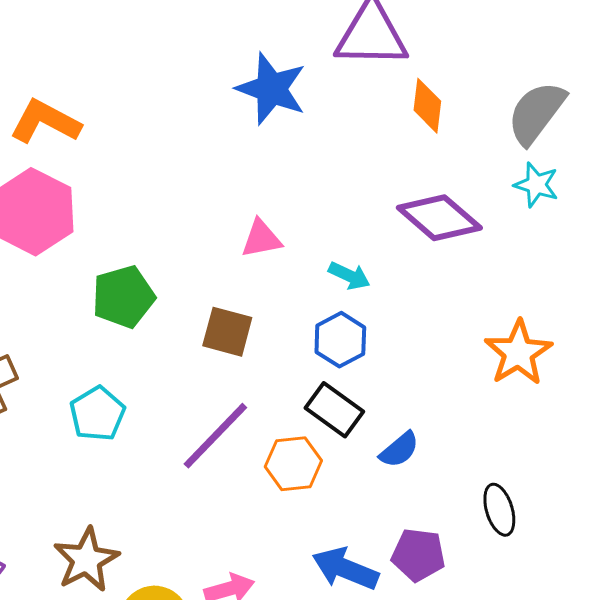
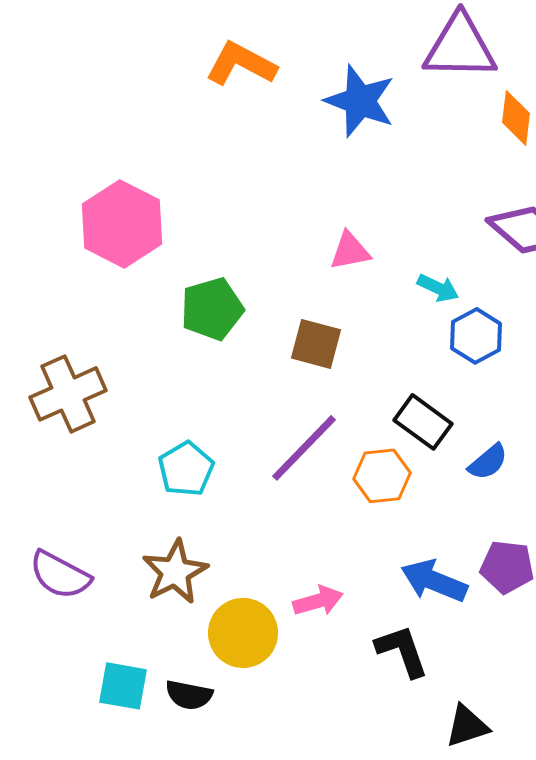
orange L-shape: (45, 122) -> (241, 64), moved
blue hexagon: (340, 340) -> (476, 336), moved
cyan pentagon: (97, 414) -> (186, 469), moved

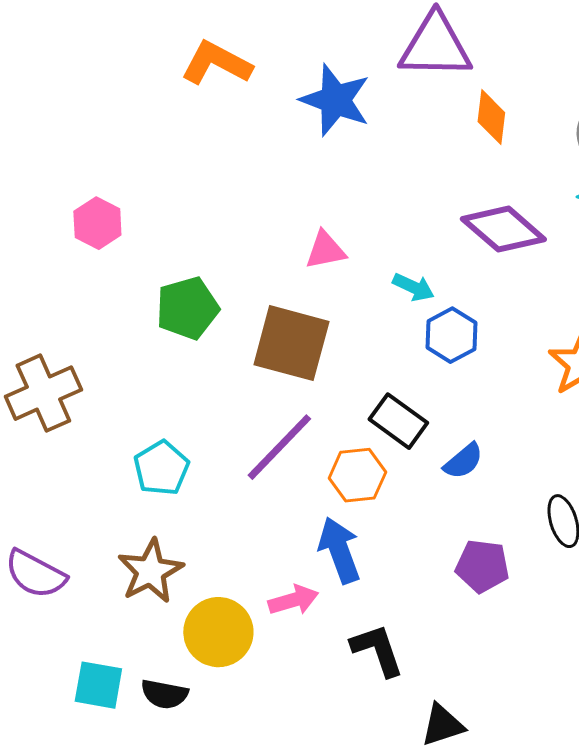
pink hexagon: (122, 224) -> (97, 223), size x0.6
brown square: (316, 344) -> (291, 343), size x1.5
blue arrow: (434, 581) -> (339, 550), moved, turned 48

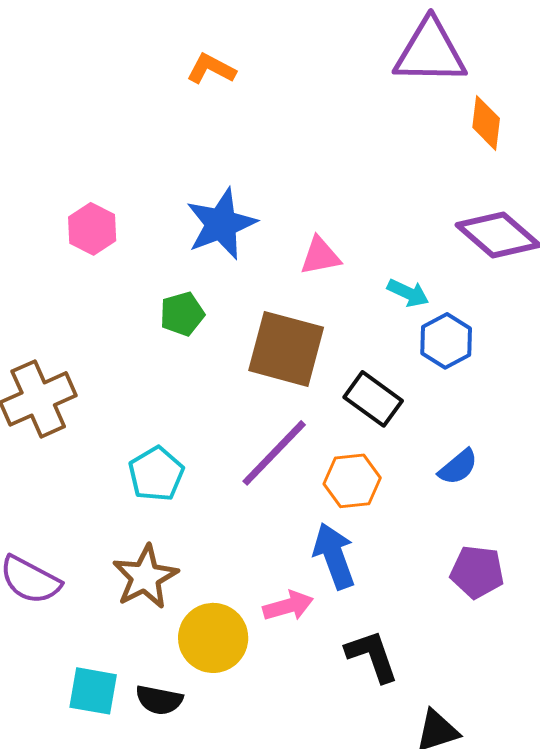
orange L-shape: (216, 63) -> (211, 69), size x0.7
blue star: (335, 100) -> (221, 224), moved, turned 30
green pentagon: (187, 308) -> (182, 314), size x0.7
black rectangle: (398, 421) -> (373, 399), moved

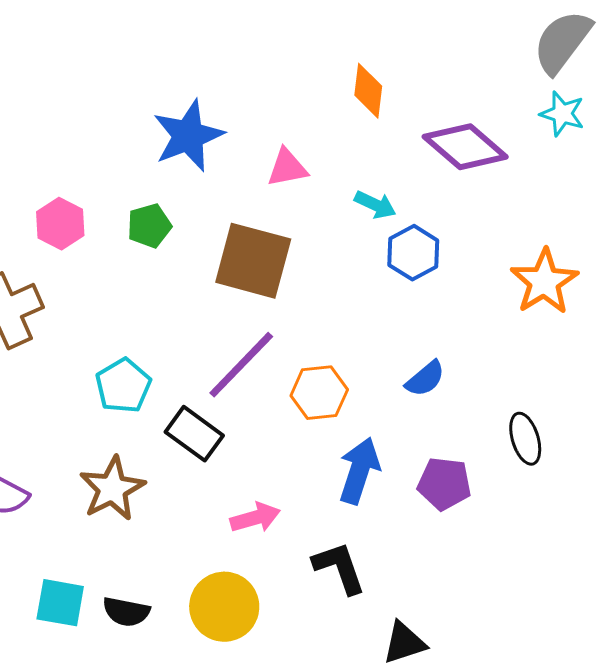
orange diamond: (486, 123) -> (368, 91), moved
pink hexagon: (92, 229) -> (60, 224), moved
black rectangle: (373, 399) -> (194, 434), moved
blue arrow: (334, 556) -> (359, 471), moved, turned 38
yellow circle: (213, 638) -> (224, 607), moved

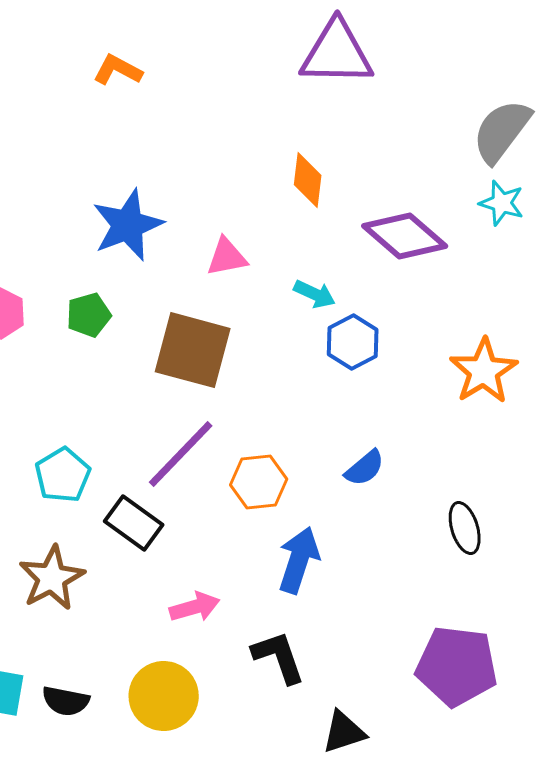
purple pentagon: (444, 484) -> (457, 666), moved, size x1.5

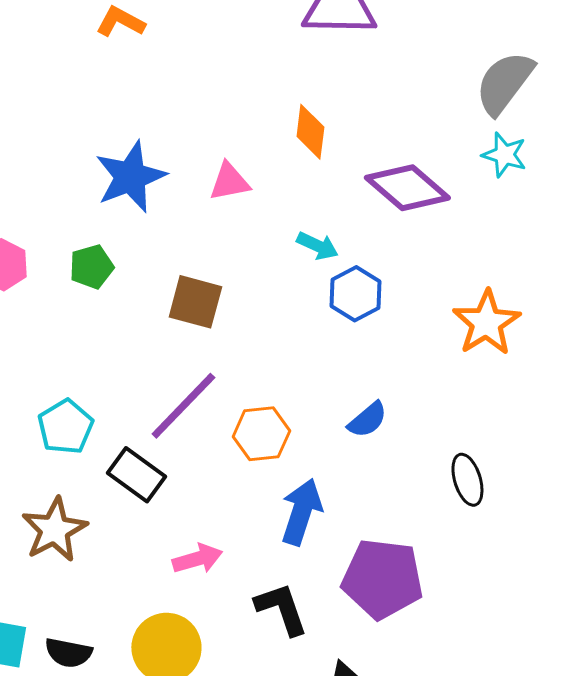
pink triangle: (227, 257) -> (229, 182), moved
brown square: (193, 350) -> (195, 302), size x0.7
purple pentagon: (457, 666) -> (382, 579), moved

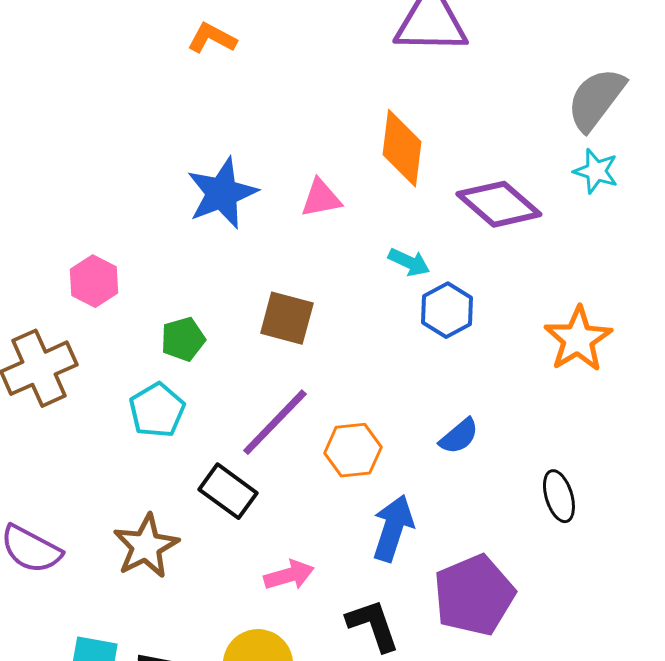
orange diamond: (310, 132) -> (402, 148), size x1.4
green pentagon: (91, 267) -> (183, 339), moved
cyan pentagon: (65, 427) -> (157, 410), moved
purple pentagon: (382, 579) -> (474, 595), turned -30

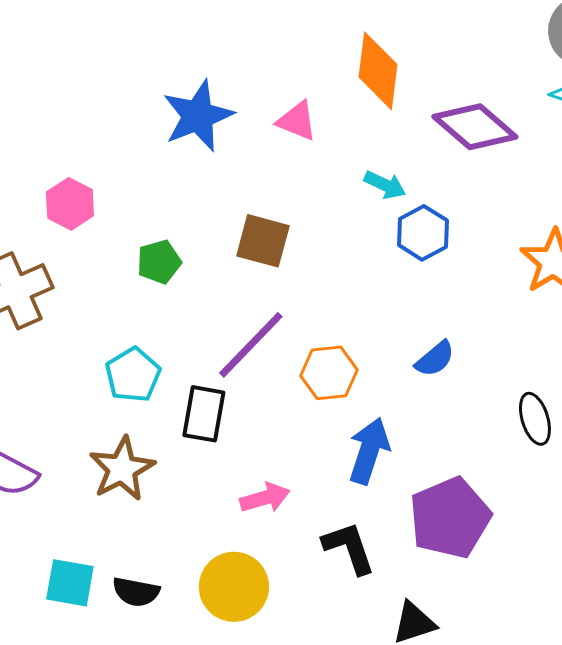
pink triangle: (321, 198) -> (297, 121), turned 33
cyan pentagon: (157, 410) -> (133, 375), moved
black rectangle: (228, 491) -> (204, 414), turned 64

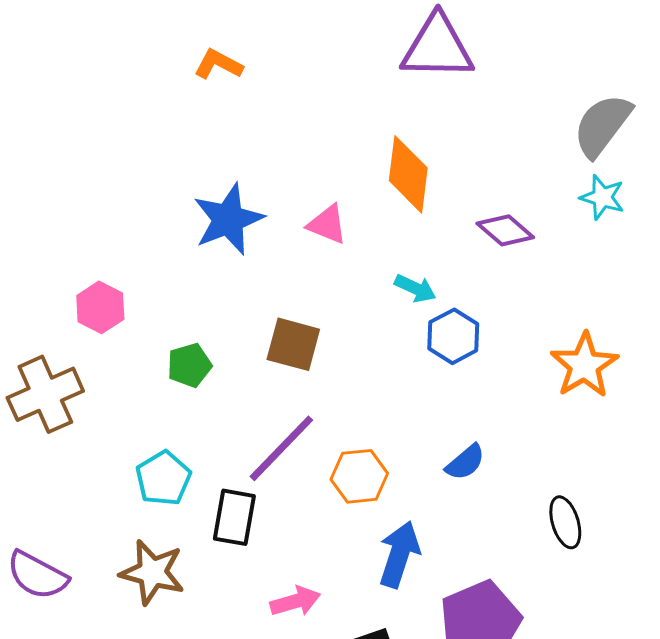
purple diamond: (475, 127) -> (505, 230), size x0.7
brown star: (122, 469) -> (152, 572), turned -30

